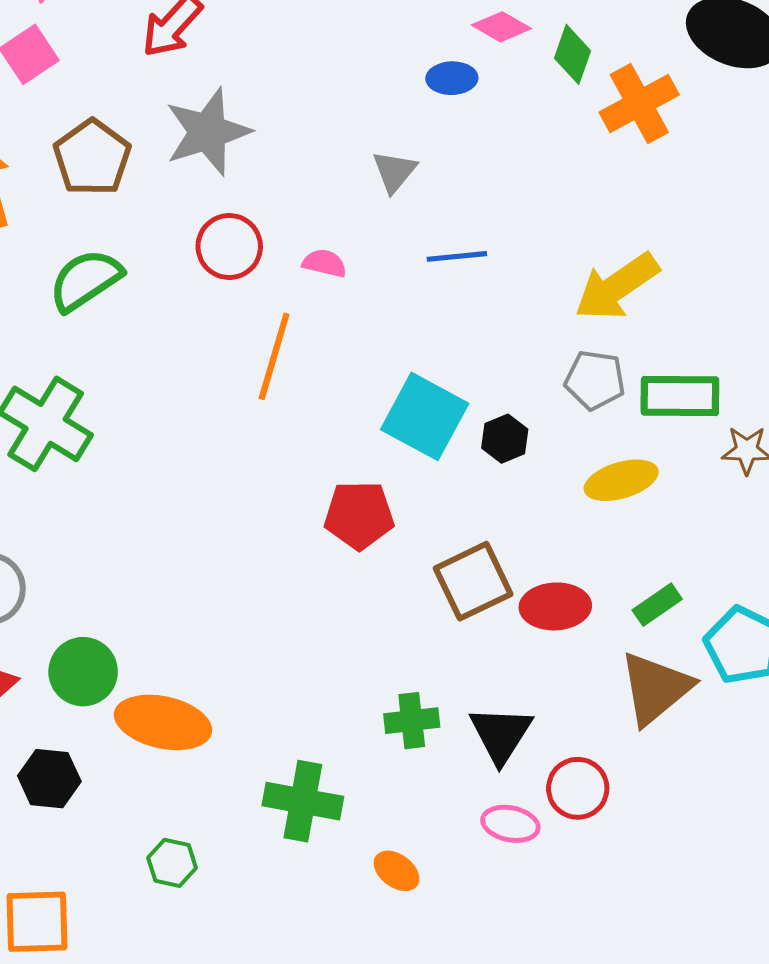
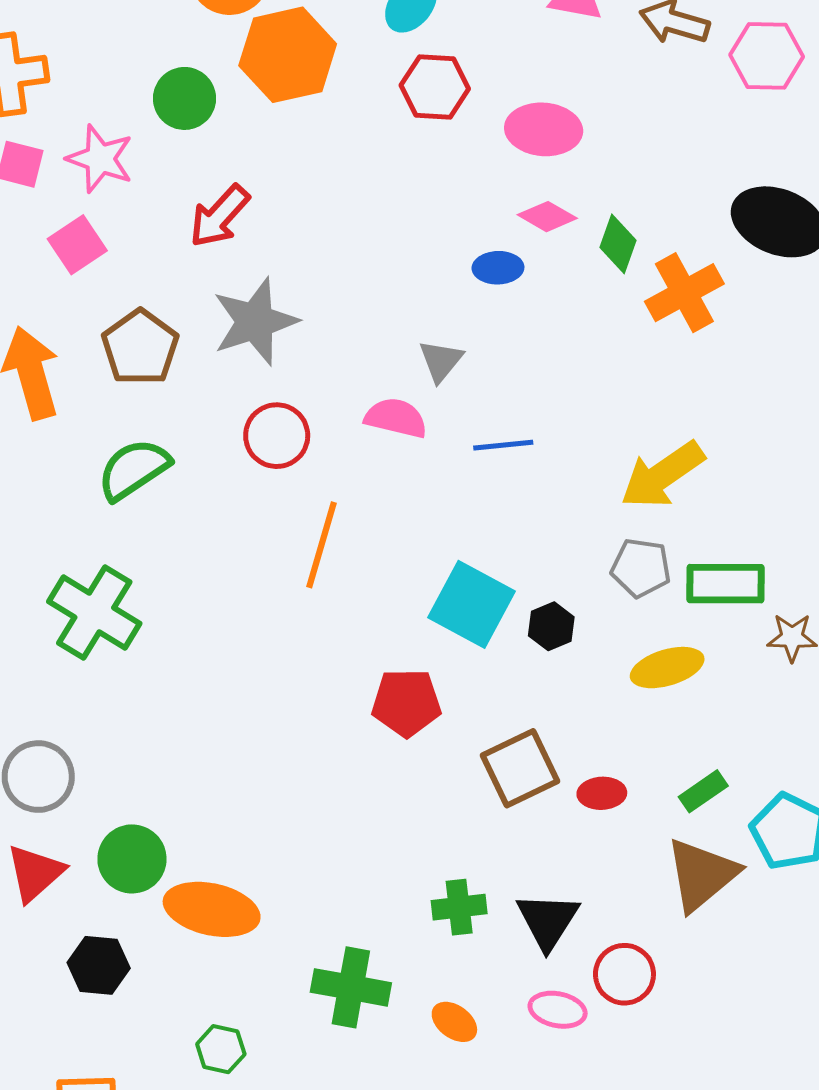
pink semicircle: (324, 263) -> (396, 418), moved, size x1.4
red ellipse: (555, 606) -> (602, 793), size x0.7
orange ellipse: (397, 871) -> (454, 1022), moved

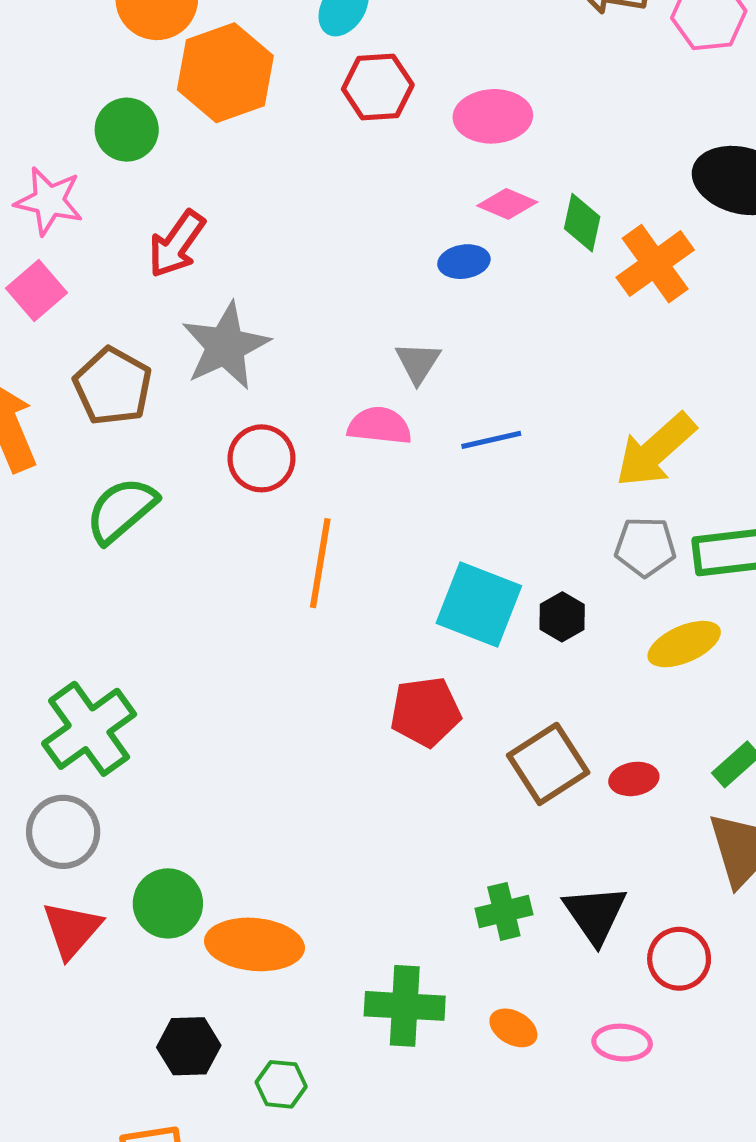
green cross: (94, 613) -> (89, 729), moved, turned 30
black hexagon: (99, 965) -> (189, 1046), moved
pink ellipse: (558, 1010) -> (622, 1043), moved

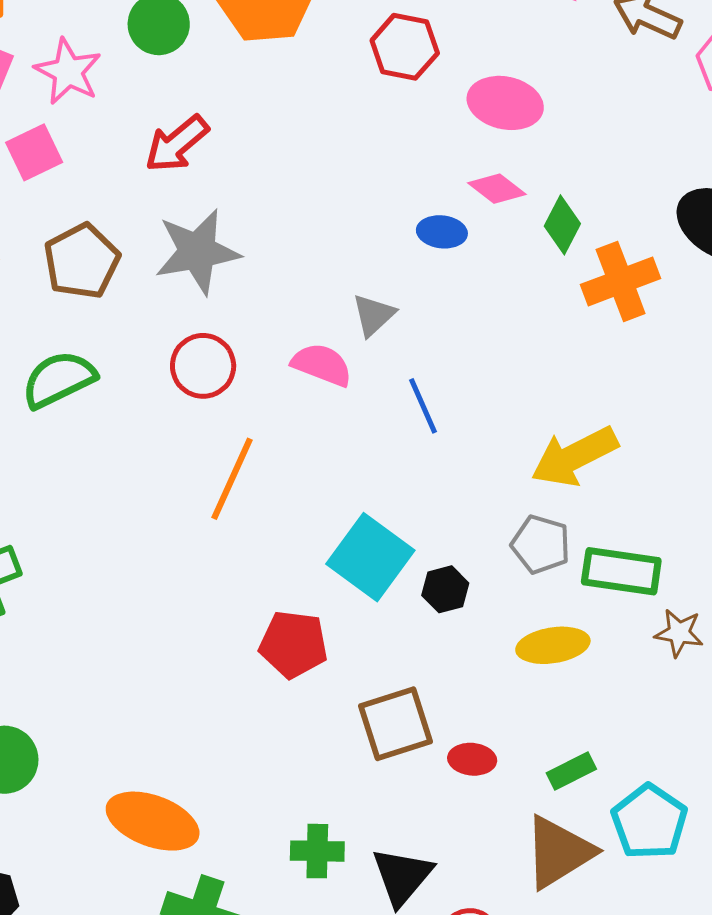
blue line: (491, 440) -> (423, 406), turned 64
orange ellipse: (255, 944) -> (153, 821), moved

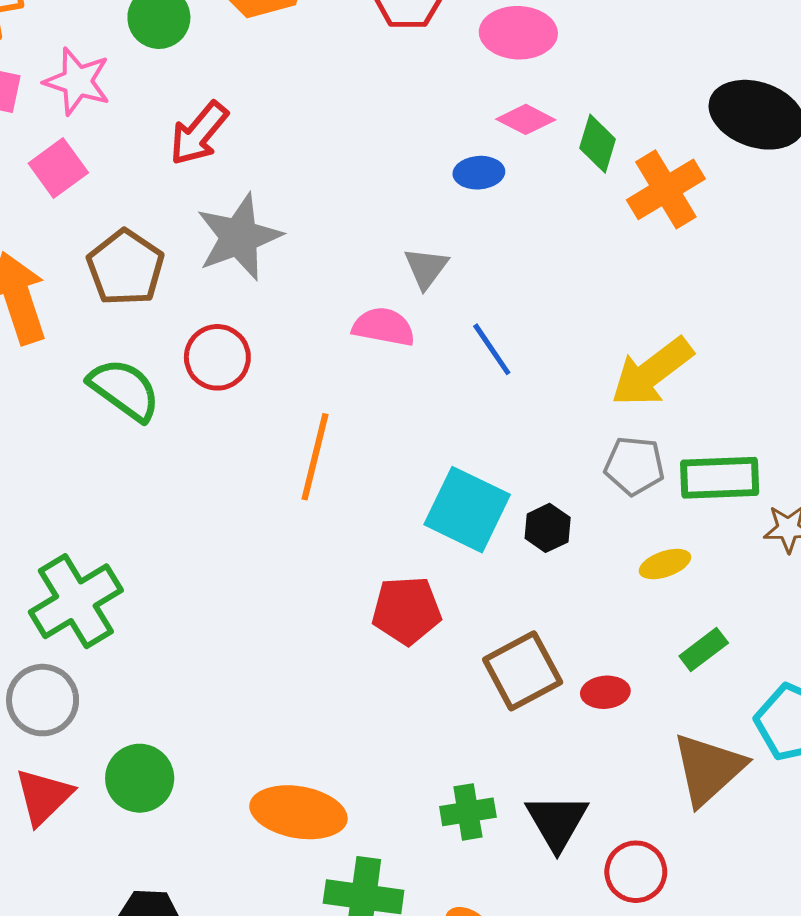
red circle: (203, 366) -> (217, 357), moved
green semicircle: (59, 379) -> (124, 390), turned 72
yellow ellipse: (553, 645) -> (665, 564), size x0.7
green rectangle: (571, 771) -> (704, 649), moved

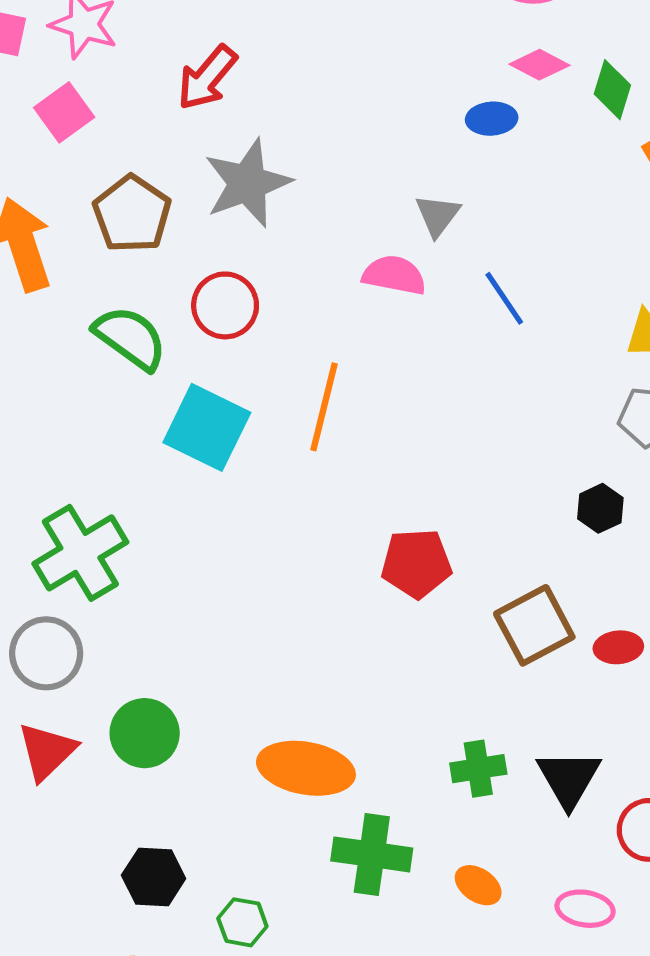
cyan square: (467, 510) -> (207, 427), moved
black hexagon: (548, 528) -> (600, 508), moved

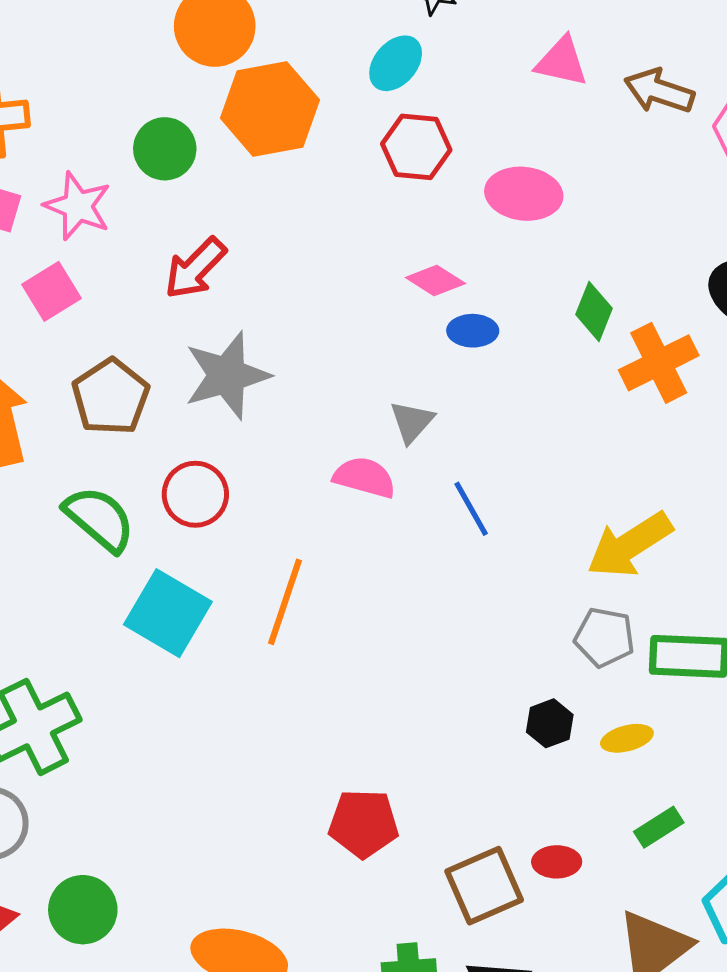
pink diamond: (539, 65) -> (435, 280), moved
red pentagon: (416, 563) -> (364, 824), moved
brown square: (534, 625) -> (484, 886), moved

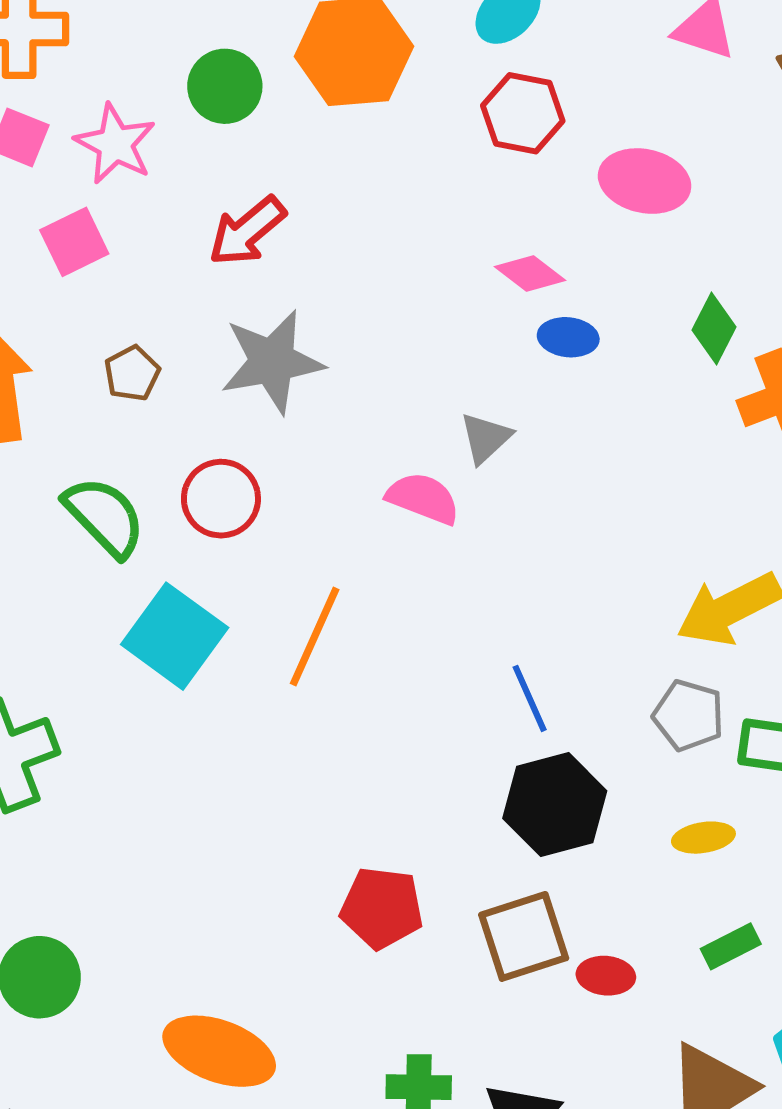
brown pentagon: (111, 397) -> (132, 373), size x0.6
blue line: (471, 509) -> (530, 698), moved
black hexagon: (550, 723) -> (555, 805), moved, size x1.8
brown square: (484, 886) -> (524, 936), moved

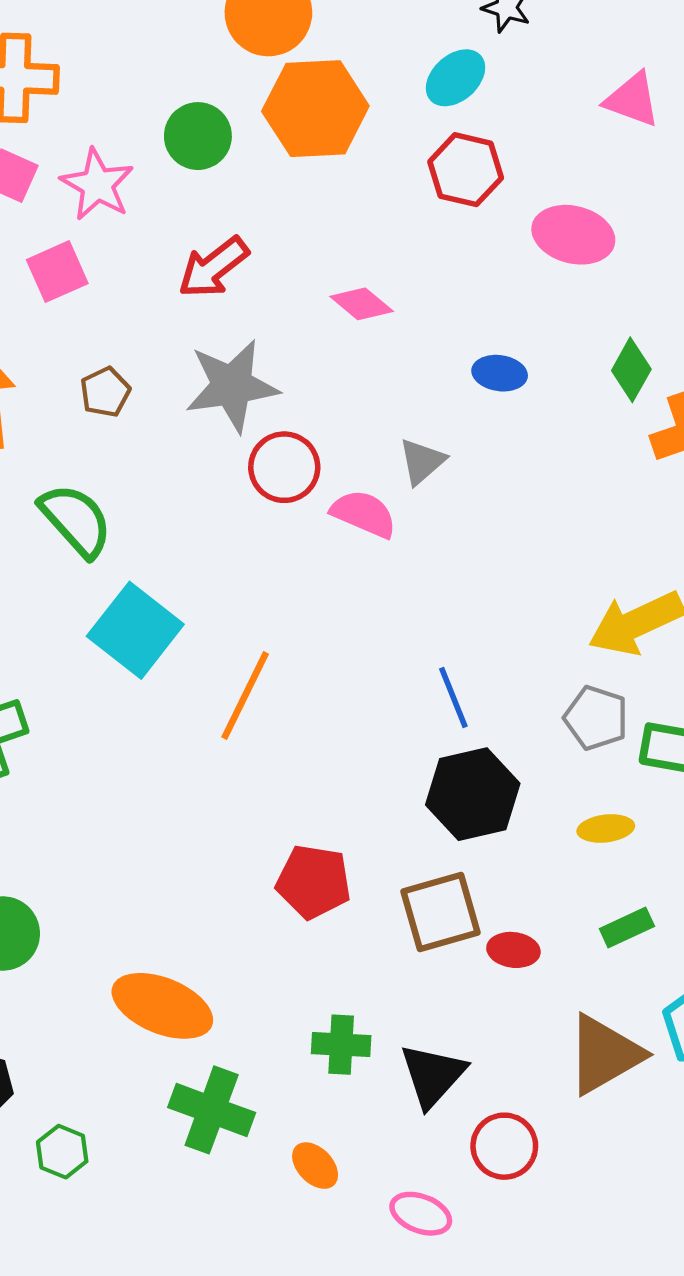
pink diamond: (530, 273) -> (362, 304), moved
red circle: (221, 499) -> (284, 467), moved
orange line: (315, 636) -> (245, 696), moved

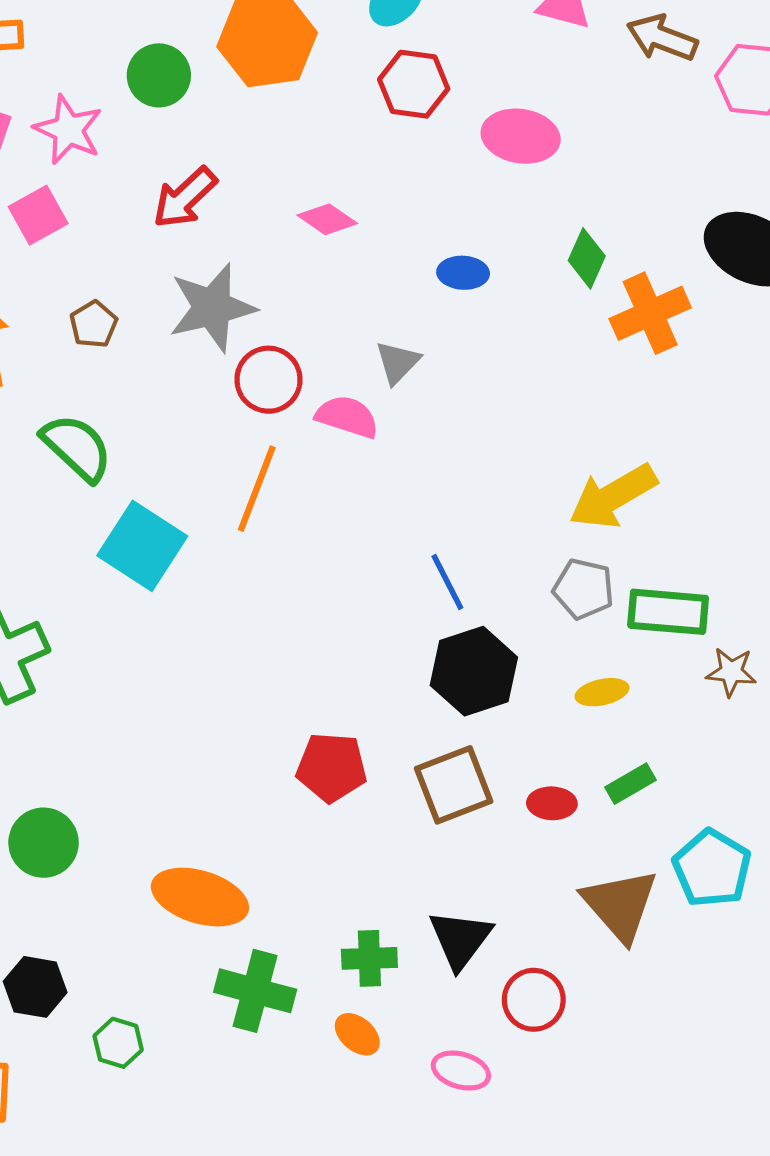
orange line: (245, 696) -> (257, 489), moved
red ellipse: (513, 950) -> (552, 803), moved
green cross: (341, 1045) -> (369, 958), moved
brown triangle: (604, 1054) -> (620, 905), turned -36

